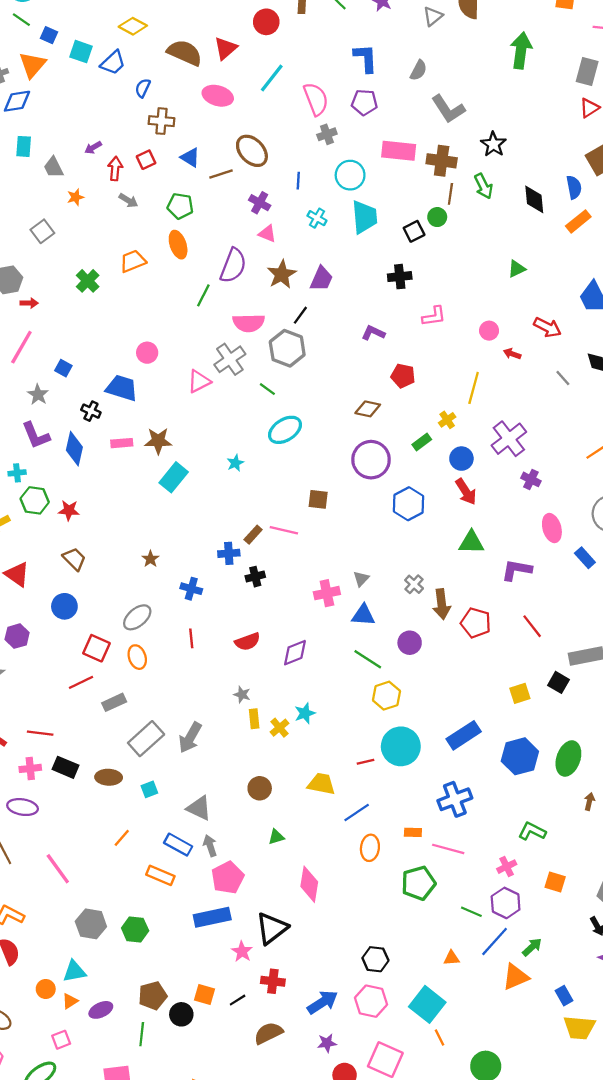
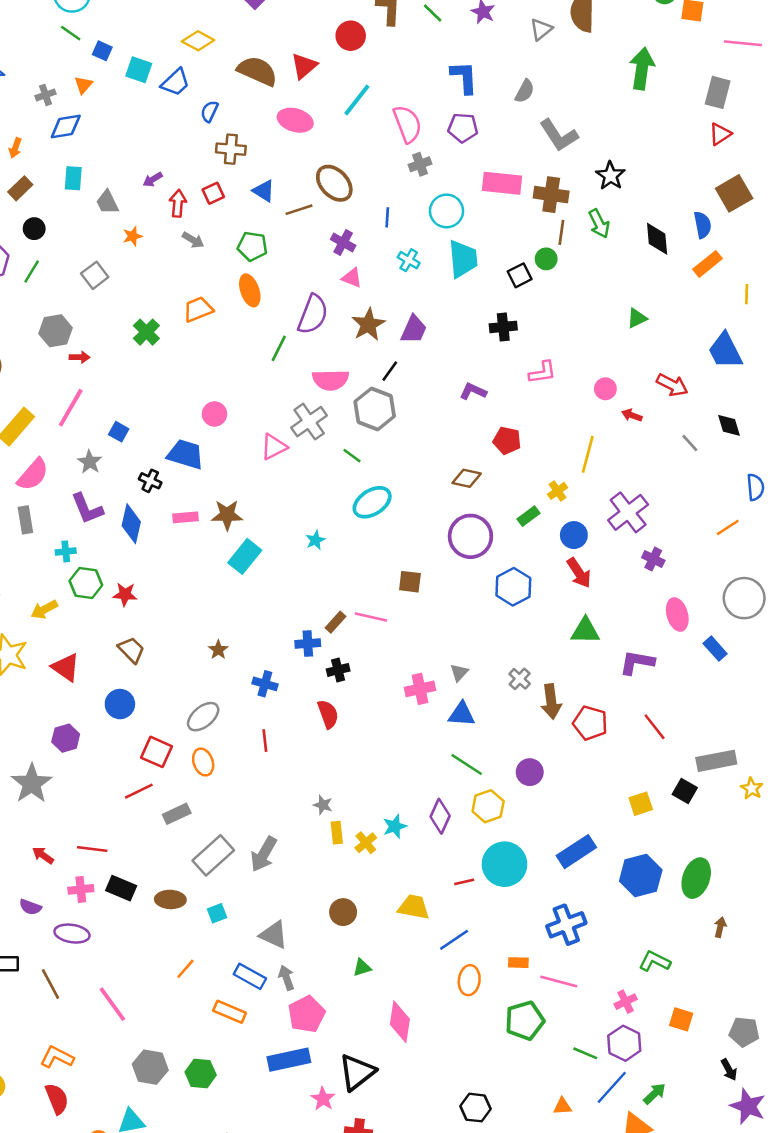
orange triangle: (32, 65) -> (83, 85), size x0.6
red semicircle: (248, 642) -> (328, 714), moved, turned -90
purple circle: (410, 643) -> (530, 772), moved
purple diamond: (295, 653) -> (440, 816), moved, turned -44

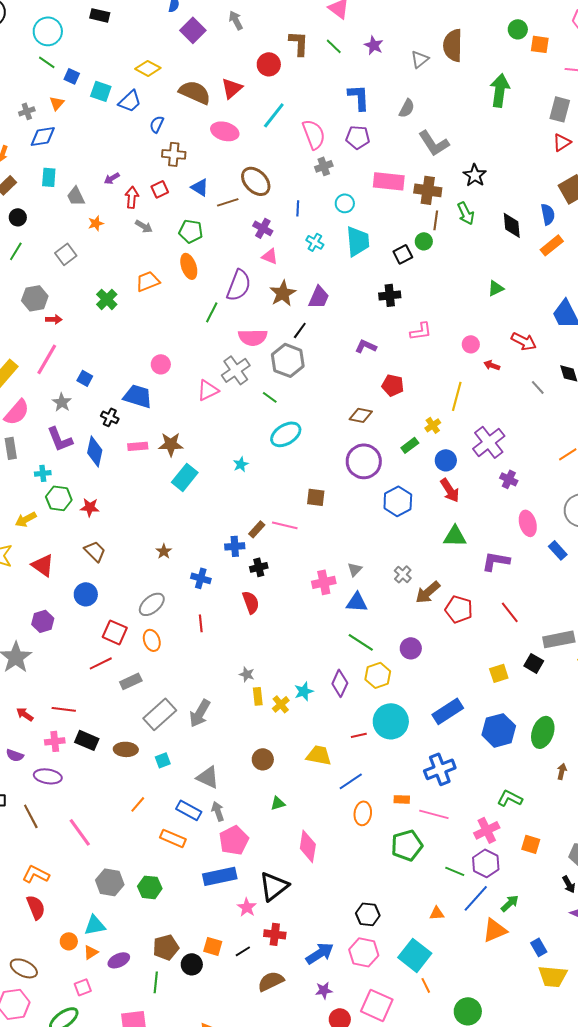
cyan circle: (447, 211) -> (345, 203), size x0.7
brown arrow: (551, 702) -> (428, 592), turned 56
pink cross: (626, 1002) -> (487, 830), size x1.4

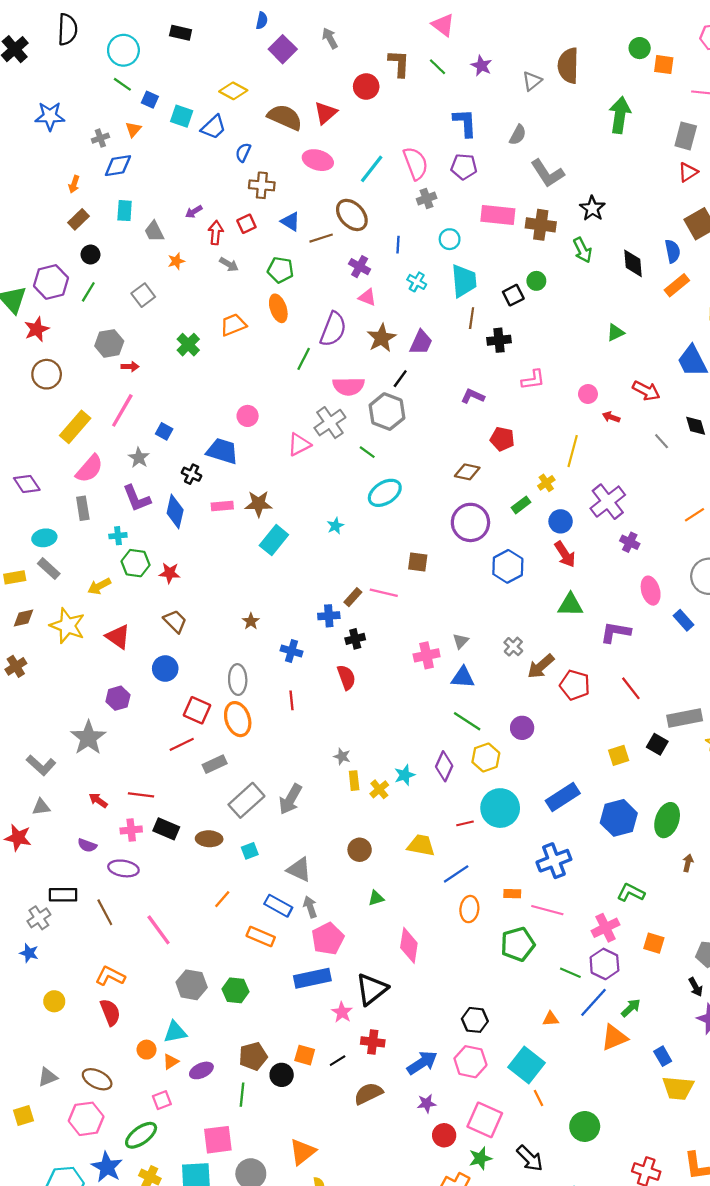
cyan line: (274, 115) -> (372, 169), moved
brown line: (436, 220) -> (472, 318), moved
gray ellipse: (152, 604) -> (238, 680), turned -52
orange ellipse: (152, 640) -> (238, 719), size x1.4

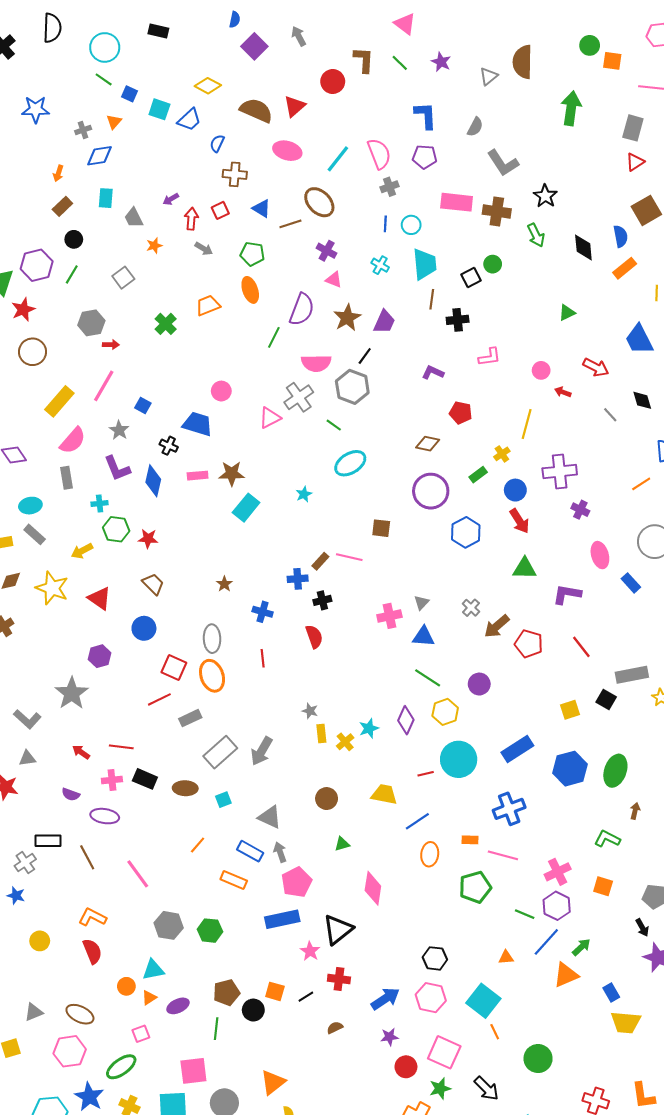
blue line: (398, 245) -> (385, 224), moved
purple cross: (608, 502) -> (560, 471), turned 32
green L-shape: (631, 893) -> (607, 839), moved
brown semicircle: (368, 1094) -> (335, 1028), size x0.6

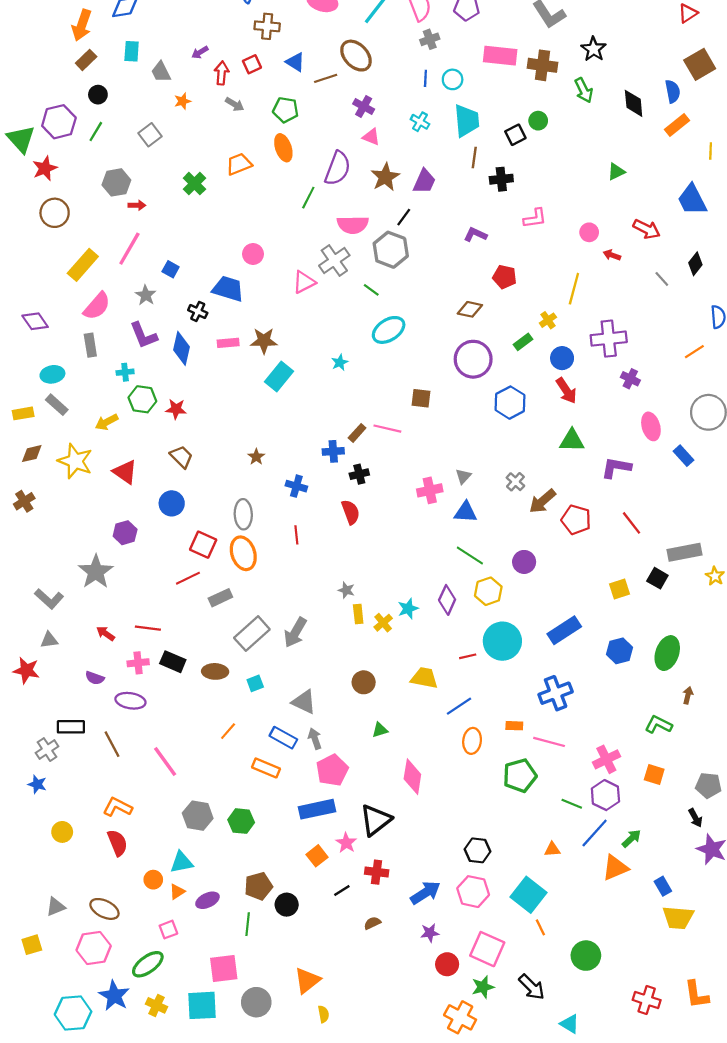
orange arrow: (58, 173) -> (82, 25), size x1.8
black diamond: (642, 400) -> (695, 264), turned 55
blue hexagon: (570, 769) -> (620, 651), size x0.7
orange square: (275, 991) -> (317, 856), moved, turned 36

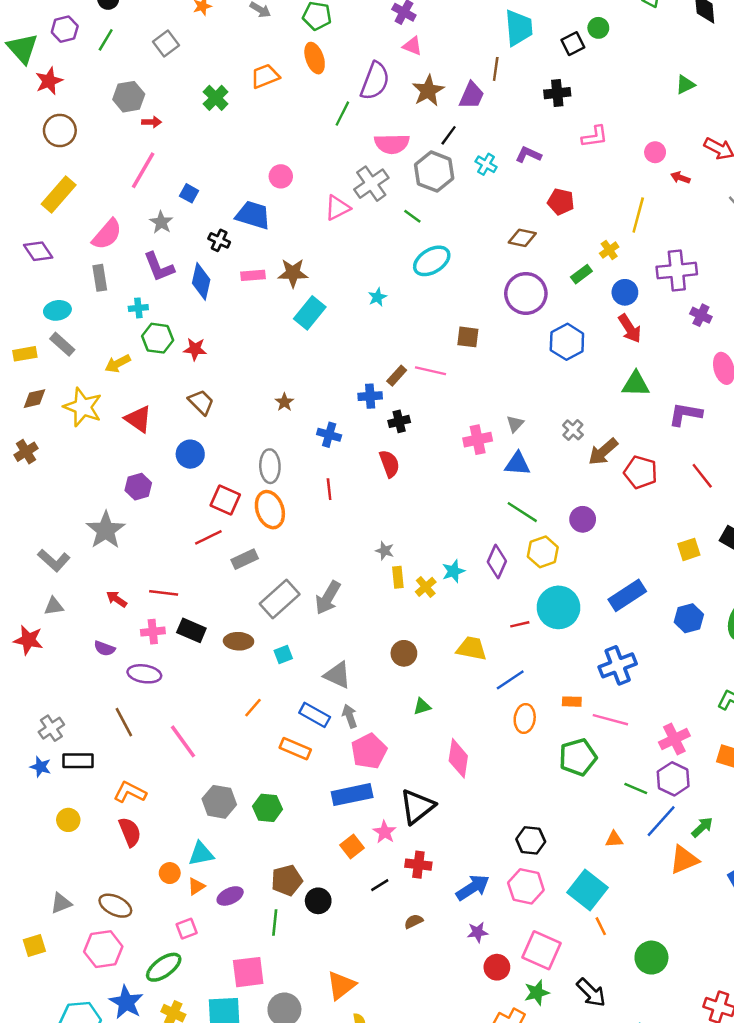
purple hexagon: (59, 122) -> (65, 29), size x0.7
cyan cross: (420, 122) -> (486, 164), moved
brown line: (474, 158) -> (496, 69), moved
yellow rectangle: (83, 265) -> (59, 194), moved
black rectangle: (71, 727) -> (78, 761), moved

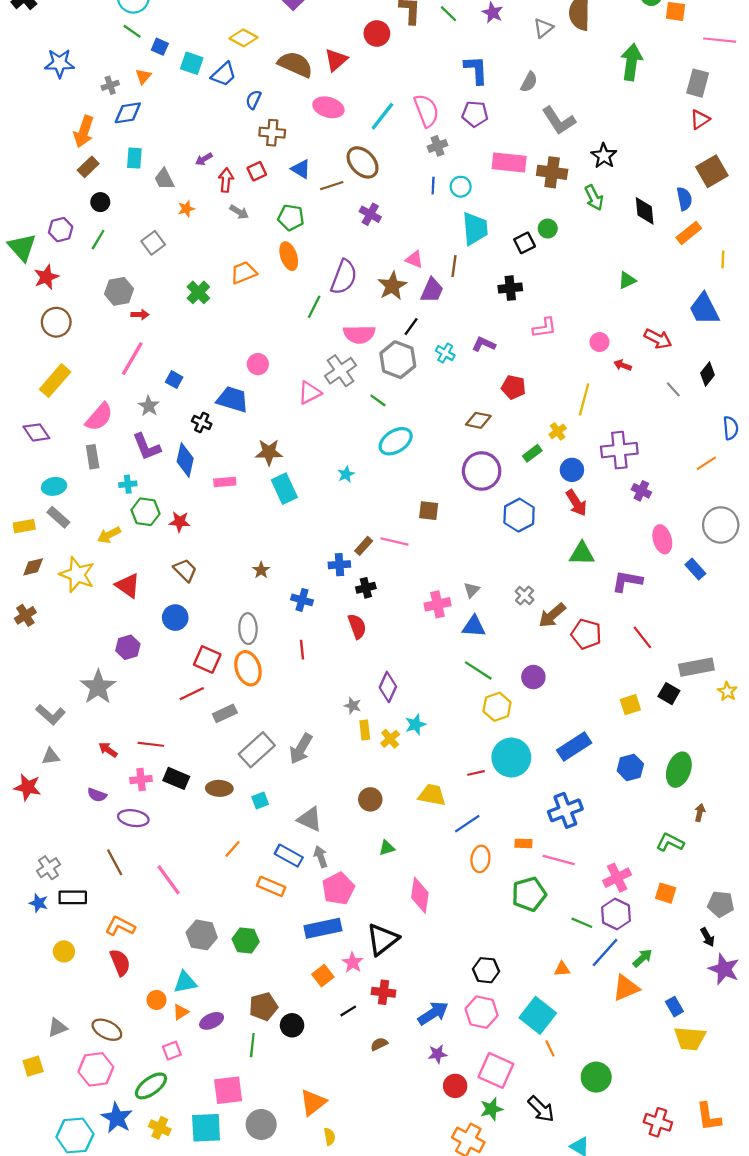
pink triangle: (412, 46) -> (414, 259), moved
pink rectangle: (253, 275) -> (225, 482), moved
cyan rectangle: (310, 313) -> (284, 489), turned -64
purple diamond: (497, 562) -> (388, 687), moved

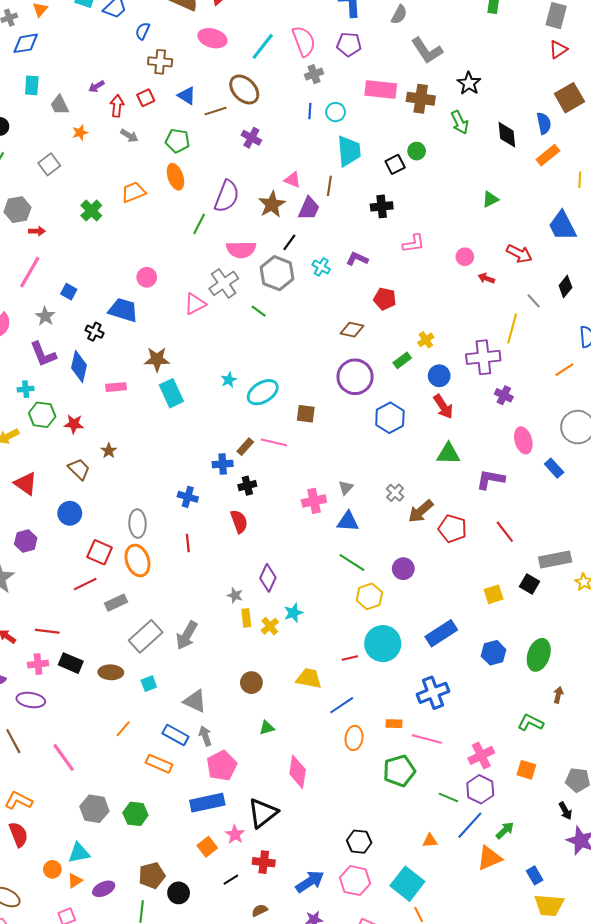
yellow line: (584, 399) -> (512, 329), moved
cyan ellipse: (396, 441) -> (263, 392), moved
brown star: (261, 570) -> (109, 451), moved

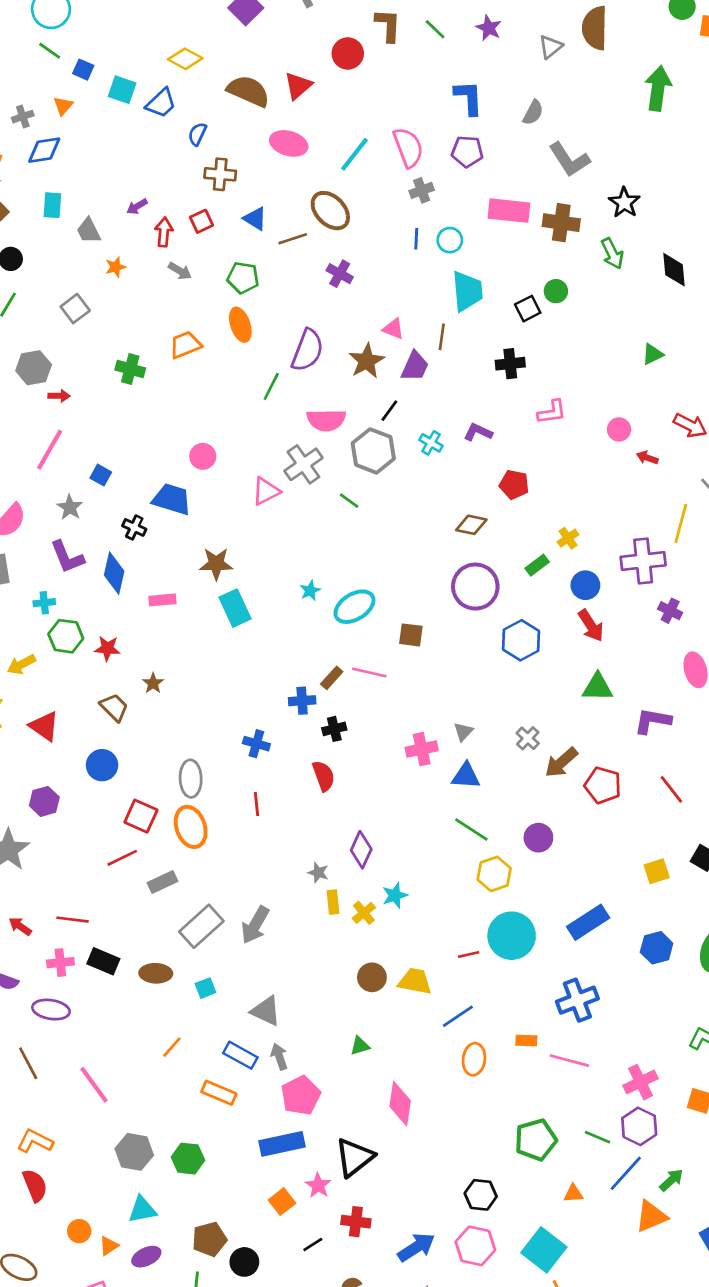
green cross: (91, 211) -> (130, 369), turned -30
brown circle: (251, 683) -> (372, 977), moved
green pentagon: (399, 771) -> (536, 1140), moved
cyan triangle: (79, 853) -> (142, 1210), moved

